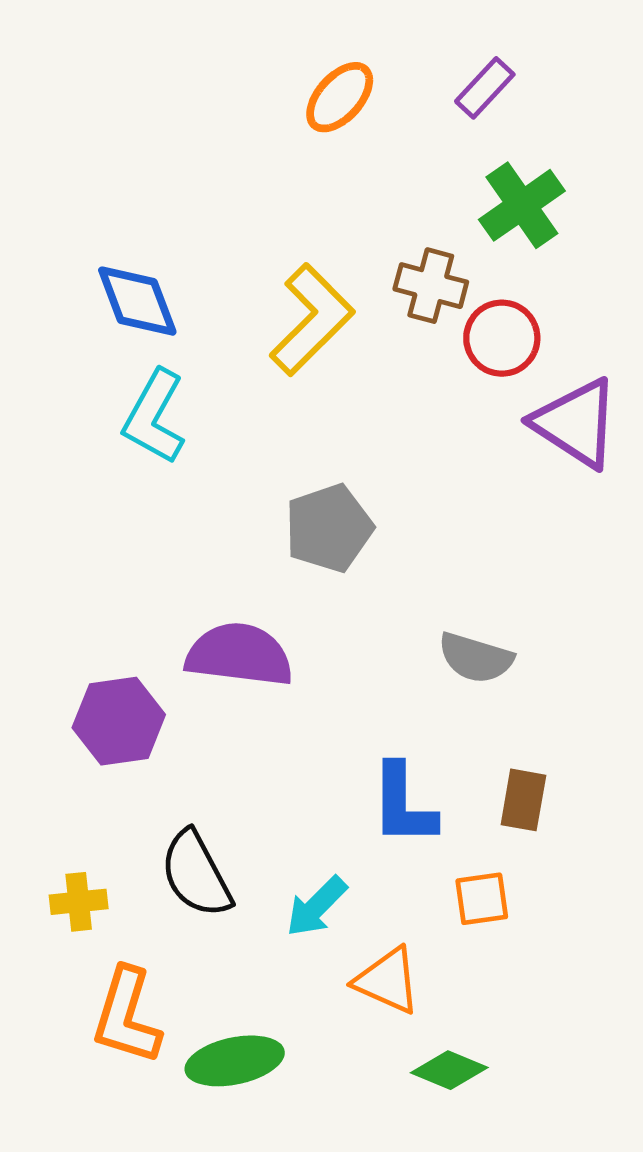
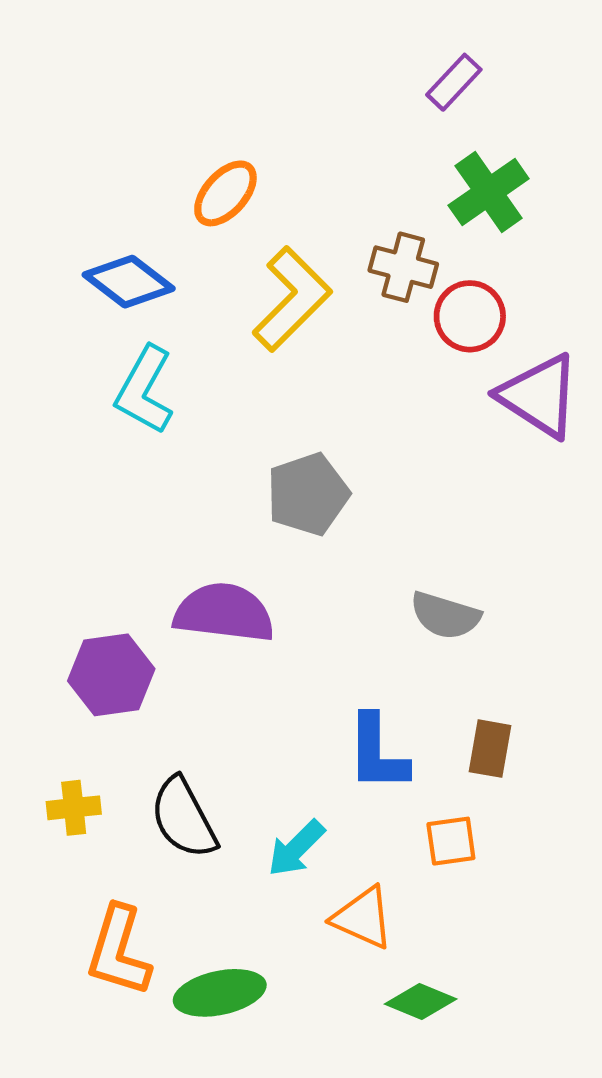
orange ellipse: (340, 97) -> (225, 193), moved
blue diamond: (137, 301) -> (129, 282), turned -32
yellow cross: (79, 902) -> (74, 808), moved

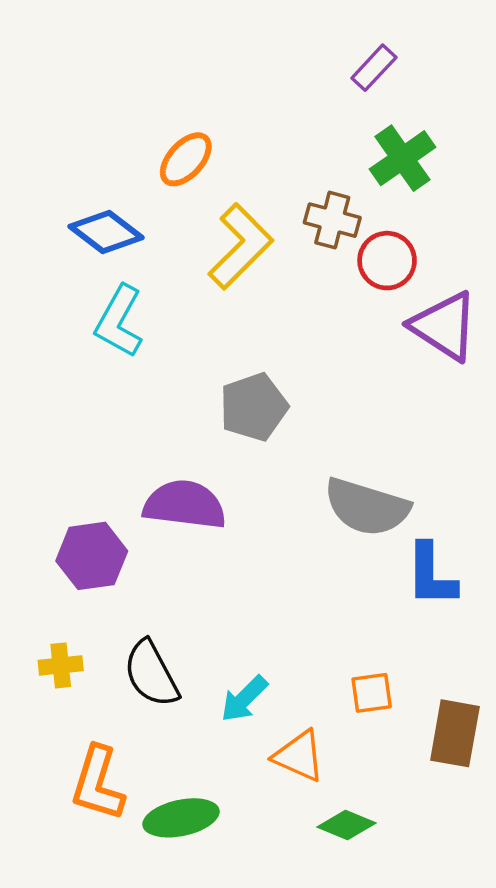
gray semicircle: (445, 616) -> (367, 507), size x1.5
brown rectangle: (490, 749) -> (455, 733), moved, size x1.4
blue L-shape: (377, 753) -> (431, 575), moved

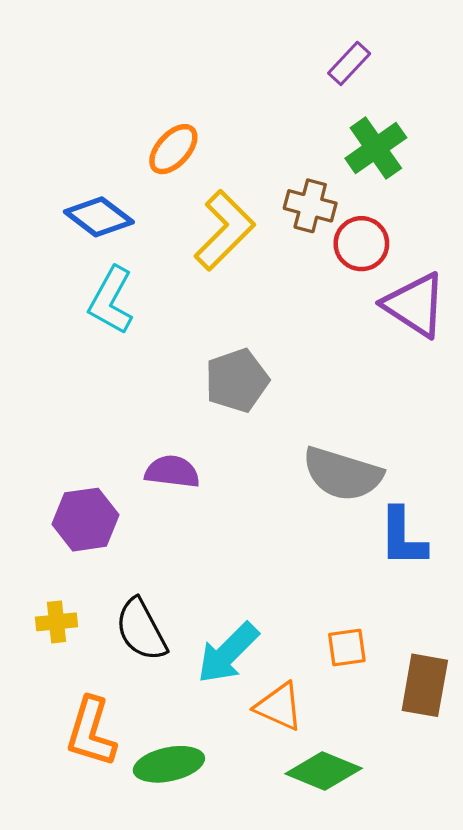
purple semicircle: (185, 505) -> (172, 472), size x0.7
cyan arrow: (244, 699) -> (228, 653), size x1.4
green diamond: (347, 825) -> (324, 771), size x1.4

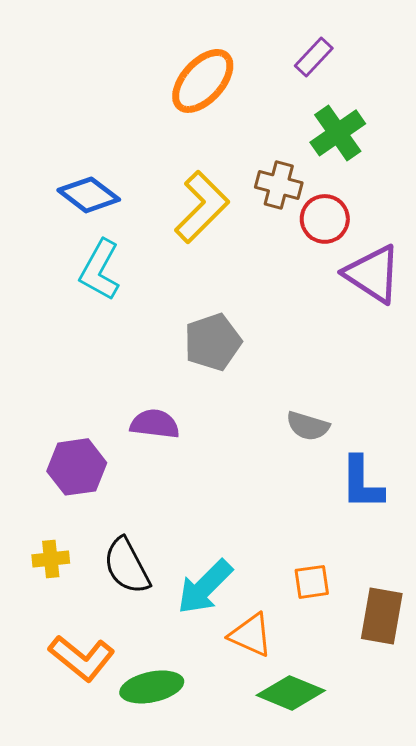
orange ellipse: (173, 149) -> (203, 81), moved, size x1.4
gray semicircle: (342, 474) -> (308, 426), size x0.6
orange L-shape: (91, 732) -> (82, 658), turned -68

